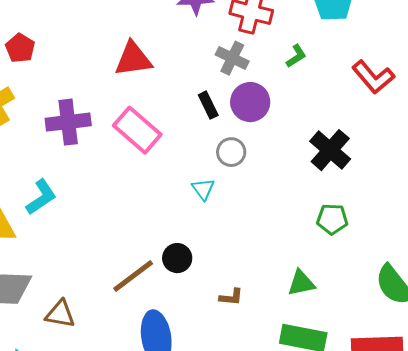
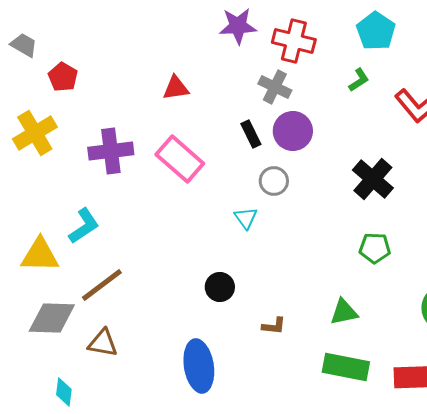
green L-shape: (296, 56) -> (359, 80), moved
red triangle: (133, 59) -> (176, 88), size x0.7
brown line: (133, 276) -> (102, 285), moved

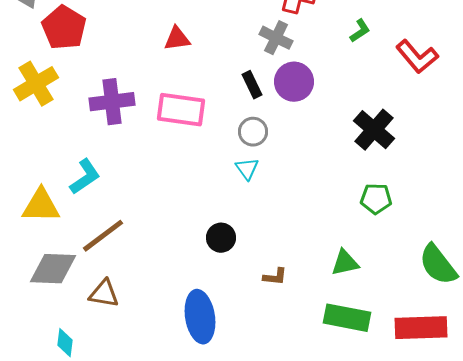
red pentagon: (63, 77) -> (64, 28), size x1.5
pink rectangle: (180, 159) -> (181, 110), turned -33
gray circle: (274, 181) -> (253, 132), moved

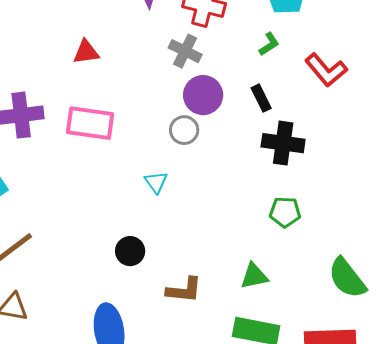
black rectangle: (252, 85) -> (261, 98), moved
black cross: (374, 130) -> (283, 143), turned -33
gray circle: (253, 132) -> (184, 130), moved
brown L-shape: (275, 277) -> (184, 290), size x1.5

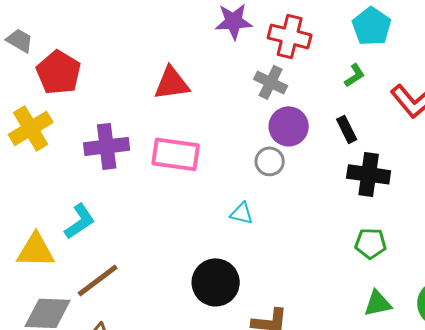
red triangle: (86, 52) -> (172, 83), size x1.4
cyan triangle: (156, 182) -> (242, 213), turned -40
black circle: (130, 251) -> (216, 282), size x1.6
green triangle: (254, 276) -> (378, 303), moved

